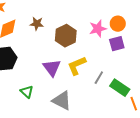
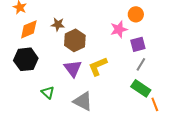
orange circle: (118, 24) -> (136, 14), moved
brown hexagon: (66, 36) -> (75, 40), moved
gray line: (99, 78) -> (141, 64), moved

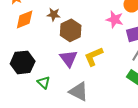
pink star: (119, 29) -> (115, 19), turned 30
black hexagon: (26, 59) -> (23, 62), moved

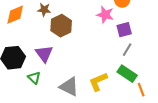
yellow L-shape: (94, 56) -> (98, 82), moved
purple triangle: (69, 58) -> (44, 54), moved

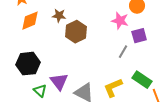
gray line: (127, 50) -> (123, 52), moved
purple triangle: (44, 54) -> (59, 82), moved
green triangle: (34, 78) -> (40, 91), moved

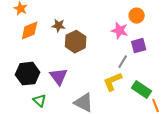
purple triangle: (59, 82) -> (59, 77), moved
yellow L-shape: (113, 88) -> (113, 82), moved

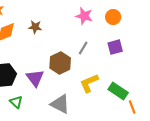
pink star: (120, 31) -> (84, 16), moved
brown hexagon: (76, 42) -> (60, 63), moved
gray line: (123, 62) -> (83, 48), moved

